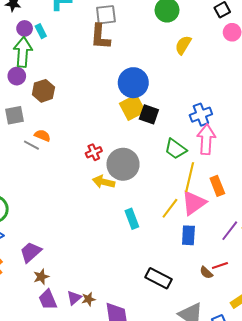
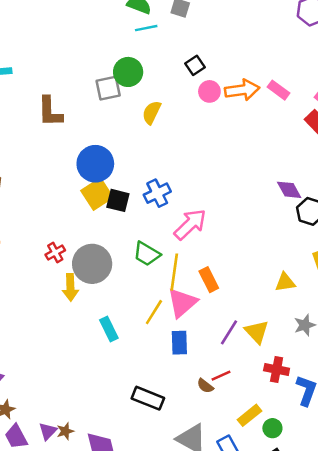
gray square: (106, 15) -> (108, 88), moved
blue cross: (201, 115) -> (157, 193), moved
pink arrow: (206, 139) -> (190, 224), turned 48
green trapezoid: (176, 149) -> (147, 254), moved
yellow arrow: (104, 182) -> (70, 287), turned -100

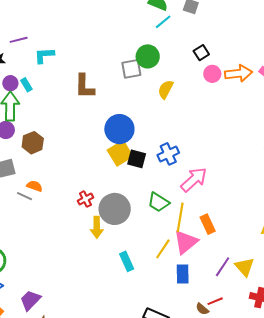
cyan line: (146, 28) -> (163, 22), turned -30

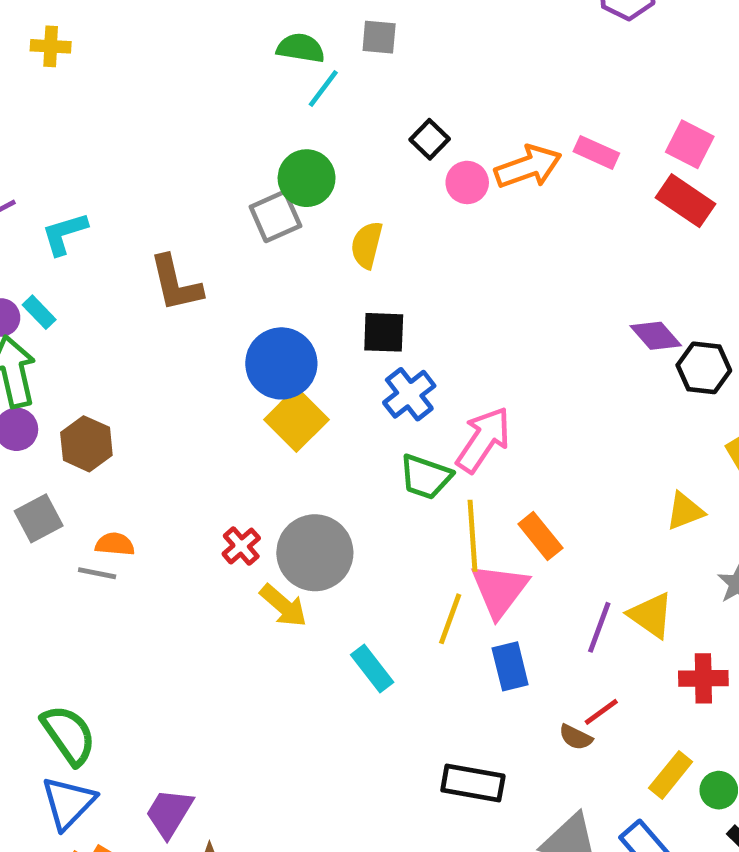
black square: (137, 159) -> (384, 332), moved
green trapezoid: (158, 202) -> (426, 477), moved
yellow arrow: (97, 227) -> (283, 606), turned -35

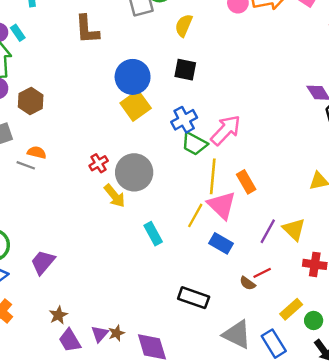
blue cross: (409, 394) -> (184, 120), moved
pink triangle: (500, 590) -> (222, 205), turned -32
blue rectangle: (510, 666) -> (221, 243), turned -55
purple trapezoid: (169, 813) -> (43, 262), moved

